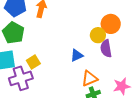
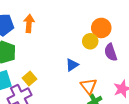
purple semicircle: (106, 49) -> (111, 52), moved
orange triangle: (90, 78) -> (89, 86), turned -36

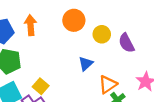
orange circle: (101, 28) -> (74, 20), moved
orange triangle: (89, 86) -> (108, 84), turned 42

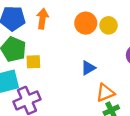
yellow circle: (102, 34) -> (109, 25), moved
yellow square: (41, 86) -> (33, 62), moved, turned 35

